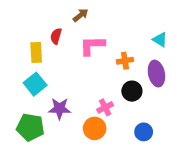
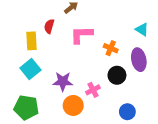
orange cross: (125, 61) -> (111, 48), turned 32
purple star: (60, 109) -> (63, 82), moved
orange circle: (95, 128) -> (73, 105), moved

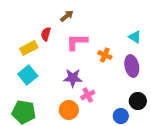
yellow rectangle: (31, 41) -> (29, 48), turned 66
black circle: (117, 75) -> (138, 101), moved
purple star: (63, 82) -> (73, 78), moved

